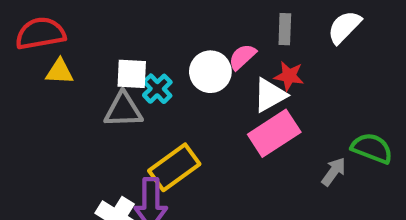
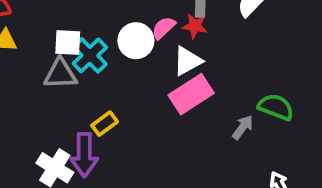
red star: (289, 76) -> (195, 26), moved
cyan cross: (157, 89) -> (90, 55), size x1.4
yellow rectangle: (174, 167) -> (105, 124), size x0.6

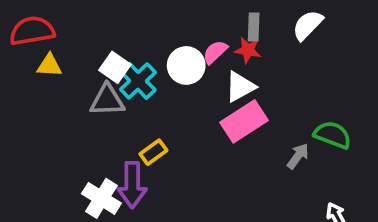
white square: (68, 43) -> (115, 67), turned 32

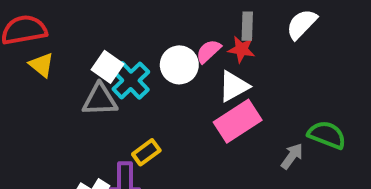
yellow triangle: (49, 65) -> (42, 65), turned 36

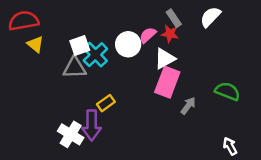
gray rectangle: (247, 26) -> (174, 18), turned -36
white square: (108, 67) -> (80, 46), turned 36
pink rectangle: (238, 121) -> (167, 82), turned -36
gray arrow: (292, 156) -> (188, 106), moved

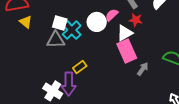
red star: (170, 34) -> (136, 20), moved
white square: (80, 46) -> (60, 23), turned 35
pink rectangle: (167, 82) -> (127, 51), turned -45

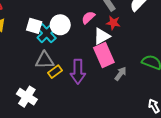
white circle: (97, 22) -> (60, 25), moved
gray triangle: (56, 40) -> (45, 60), moved
purple arrow: (69, 84) -> (78, 72), moved

